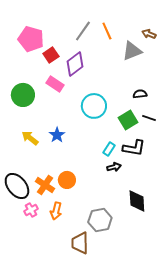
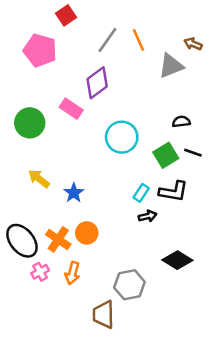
red square: (51, 55) -> (66, 15), moved
blue star: (57, 135) -> (74, 193), moved
black diamond: (137, 201) -> (177, 260), turned -55

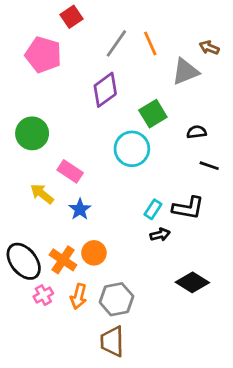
pink rectangle: (71, 109) -> (70, 171), moved
green square: (166, 155) -> (153, 114), moved
gray hexagon: (129, 285) -> (116, 299), moved

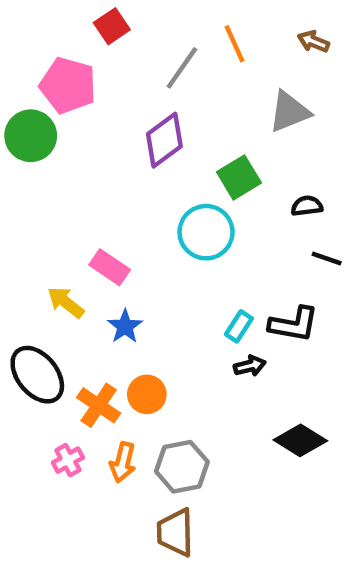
orange line: (150, 43) -> (235, 44), moved
brown arrow: (209, 48) -> (313, 42), moved
green circle: (32, 133) -> (31, 136), moved
black ellipse: (24, 261) -> (37, 375), moved

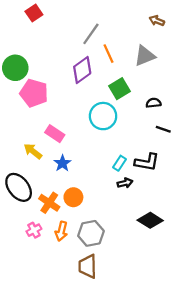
red square: (112, 26) -> (34, 13), moved
orange line: (235, 44) -> (109, 54), moved
pink pentagon: (68, 85) -> (34, 93), moved

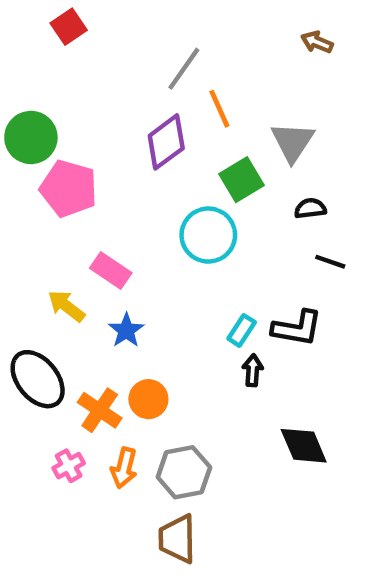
gray triangle: (145, 56) -> (293, 142), moved, turned -35
black arrow: (125, 183) -> (253, 370), turned -72
black diamond: (150, 220) -> (304, 446), turned 35

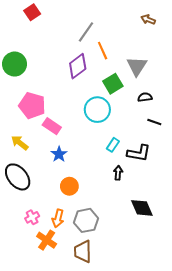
pink pentagon: (69, 188) -> (32, 105), moved
yellow arrow: (66, 306) -> (20, 143), moved
cyan rectangle: (242, 330) -> (113, 145), moved
orange cross: (100, 410) -> (47, 240), moved

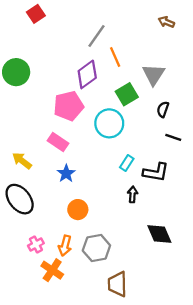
black semicircle: (145, 97) -> (163, 109), turned -64
pink pentagon: (32, 105) -> (69, 106), moved, turned -30
brown trapezoid: (83, 251) -> (117, 284), moved

